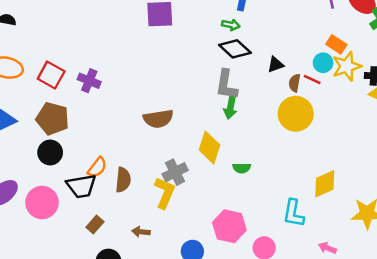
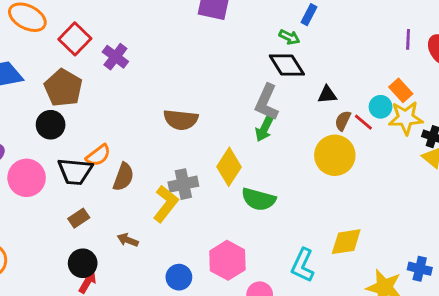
green semicircle: (242, 168) -> (259, 199), size x1.6

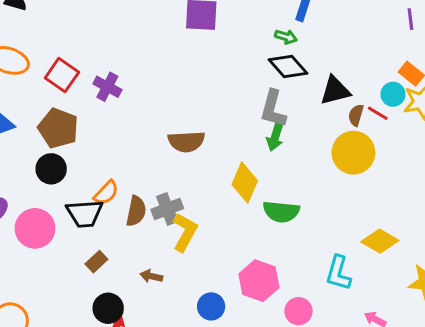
black triangle: (327, 95) -> (335, 91), size x1.5
gray cross: (183, 184) -> (167, 209), moved
yellow diamond: (346, 242) -> (380, 241), turned 48

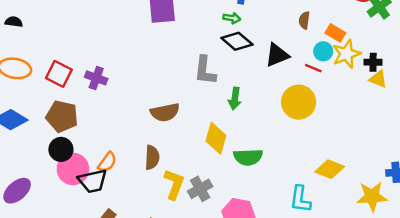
gray L-shape: (273, 109) -> (205, 70), moved
brown semicircle: (356, 115) -> (304, 20), moved
gray cross: (167, 209) -> (200, 189), moved
brown semicircle: (136, 211) -> (152, 157), moved
pink circle: (35, 228) -> (73, 169), moved

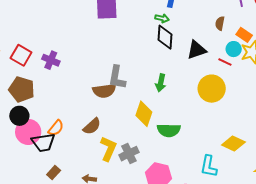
black diamond: (237, 41) -> (165, 37), turned 50
gray L-shape: (205, 70) -> (117, 77), moved
brown semicircle: (152, 157) -> (92, 126), turned 42

